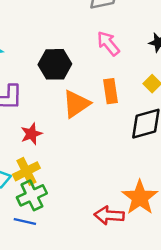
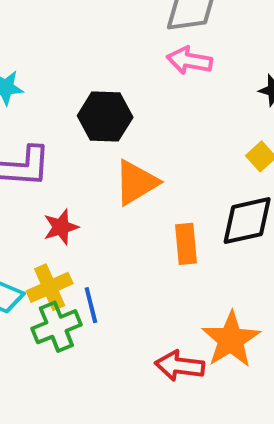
pink arrow: (108, 43) -> (189, 61), moved, turned -44
orange rectangle: (110, 91) -> (186, 244), moved
blue line: (25, 221) -> (91, 305), moved, turned 60

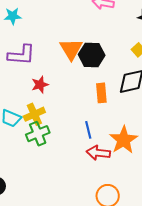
black hexagon: (105, 117) -> (92, 55), moved
orange triangle: (136, 182) -> (71, 49), moved, turned -30
blue line: (91, 305) -> (88, 130), moved

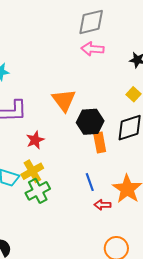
black hexagon: (92, 55) -> (90, 122), moved
red arrow: (98, 153) -> (102, 205), size x0.7

